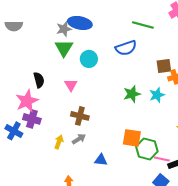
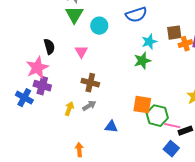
cyan star: (157, 95) -> (149, 42), moved

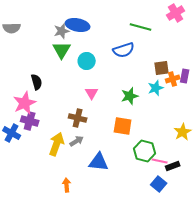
cyan star: (149, 42) -> (156, 88), moved
pink triangle: (81, 52) -> (92, 93), moved
orange square: (142, 105) -> (123, 126), moved
yellow arrow: (69, 109) -> (57, 144), size x1.6
blue triangle: (111, 127) -> (99, 162), size x1.5

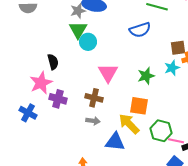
cyan circle: (87, 61) -> (88, 42), moved
pink triangle: (92, 93) -> (108, 73), size x1.5
purple cross: (30, 121) -> (58, 99), moved
gray arrow: (77, 141) -> (93, 121), turned 40
yellow arrow: (57, 144) -> (129, 124), moved, turned -65

